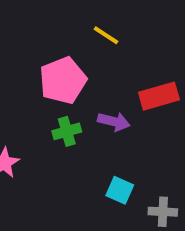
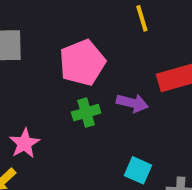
yellow line: (106, 35) -> (142, 18), moved, turned 40

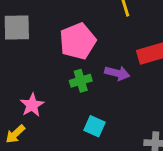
cyan square: (138, 170) -> (94, 126), moved

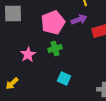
purple arrow: (117, 73) -> (79, 19), moved, turned -35
pink star: (32, 105) -> (28, 54), moved

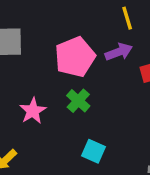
green cross: (55, 48) -> (78, 101), turned -32

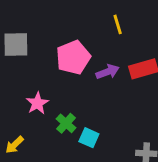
purple arrow: (119, 52) -> (108, 72), moved
green cross: (78, 101) -> (66, 123), moved

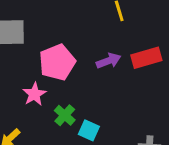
pink pentagon: (73, 57) -> (57, 62), moved

